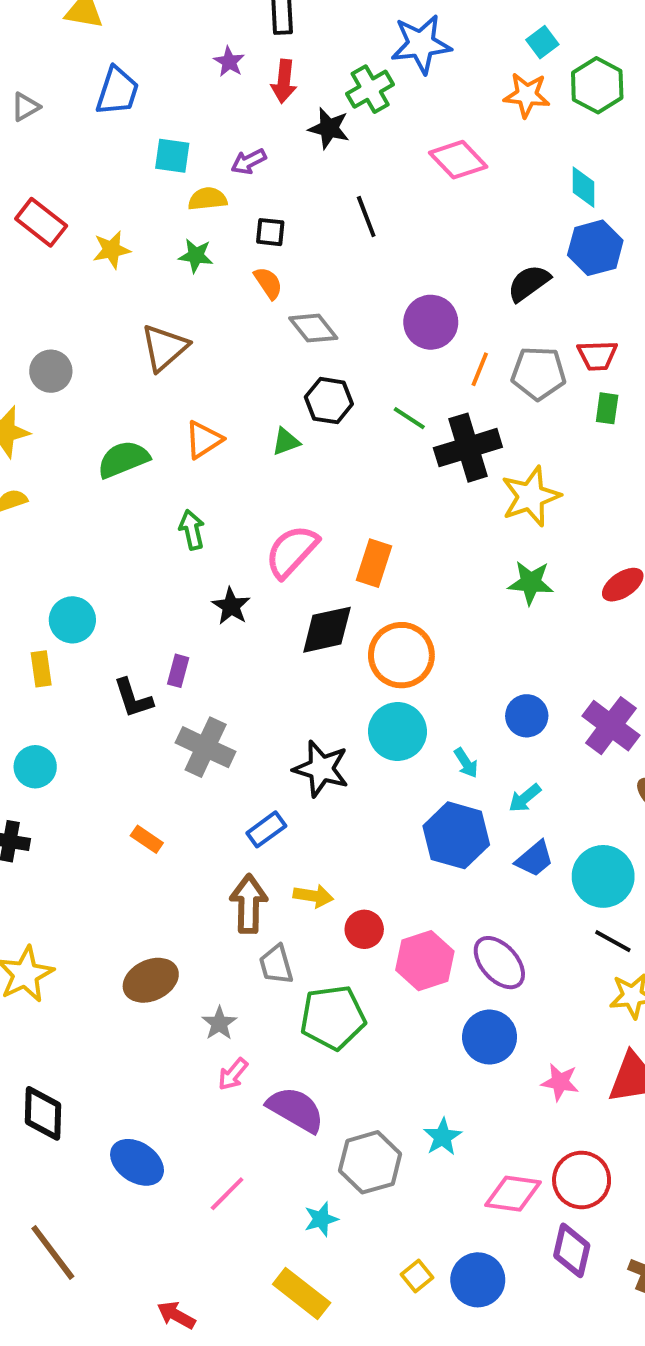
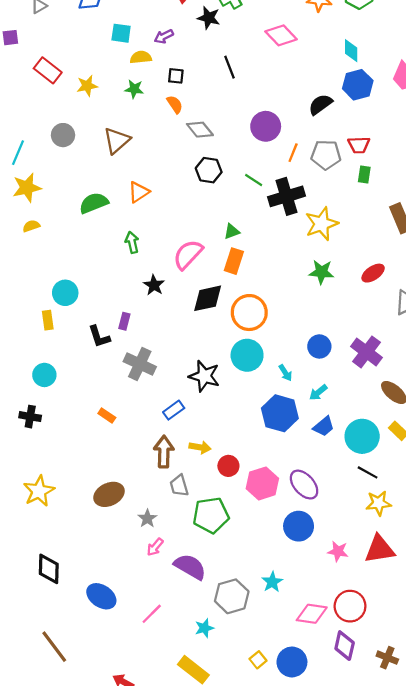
gray circle: (51, 371) -> (63, 135), moved
green triangle: (286, 442) -> (232, 231), moved

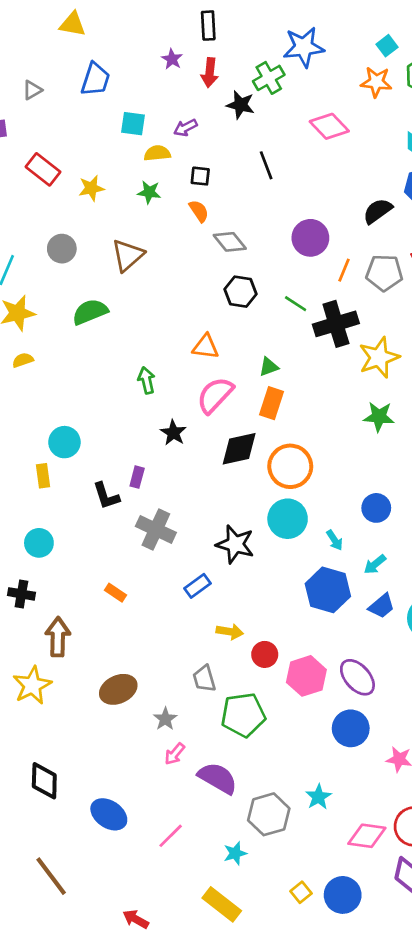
orange triangle: (139, 192) -> (206, 347), moved, turned 40
green semicircle: (94, 203) -> (90, 312), moved
brown arrow: (164, 452) -> (58, 637), moved

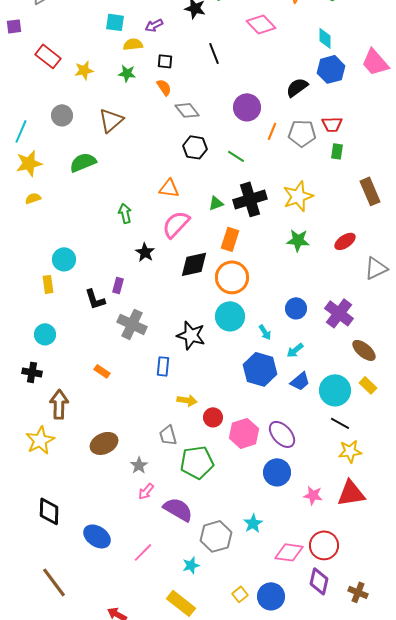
black cross: (336, 324) -> (250, 199), moved
orange rectangle: (271, 403) -> (230, 239), moved
blue rectangle: (198, 586) -> (163, 366), turned -48

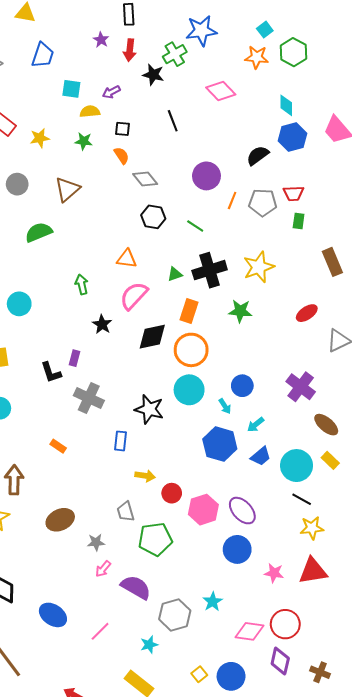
green star: (298, 240) -> (240, 311), moved
cyan circle: (64, 259) -> (19, 304), moved
blue circle: (296, 308) -> (242, 386), moved
gray star: (139, 465) -> (96, 542), turned 30

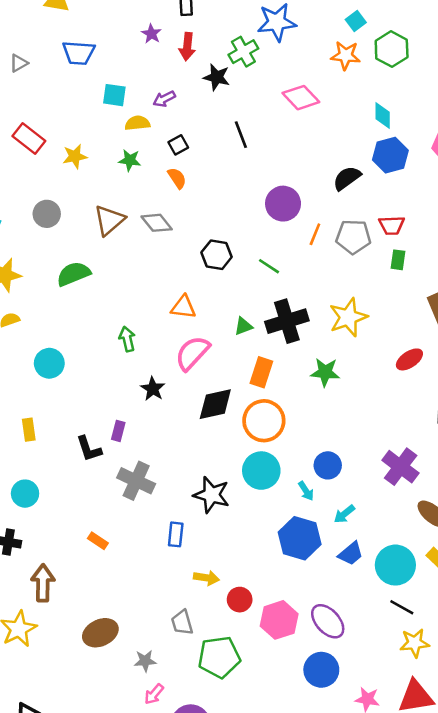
blue trapezoid: (43, 55) -> (79, 53), turned 76
black square: (123, 129) -> (178, 145), turned -35
gray diamond: (145, 179) -> (157, 223), moved
red ellipse: (307, 313) -> (409, 359), moved

